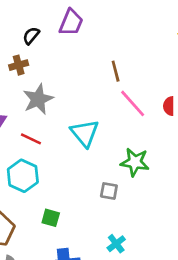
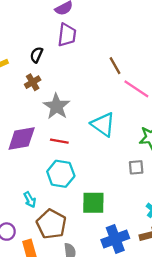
green square: (51, 218) -> (93, 203), size x1.5

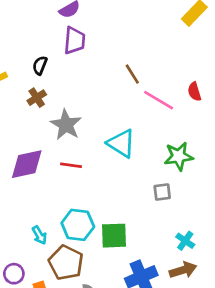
cyan hexagon: (61, 174) -> (78, 225), moved

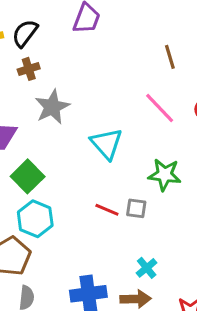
black semicircle: (40, 65) -> (25, 33), moved, size x1.4
brown line: (132, 74) -> (170, 57), moved
red line: (71, 165) -> (107, 210), moved
green square: (114, 236) -> (28, 176), moved, turned 32

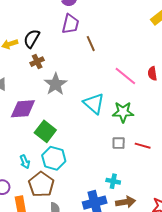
brown line: (170, 57) -> (91, 44), moved
green star: (165, 175) -> (123, 112), moved
red line: (107, 210) -> (143, 146), moved
cyan cross: (147, 268) -> (113, 181), moved, turned -32

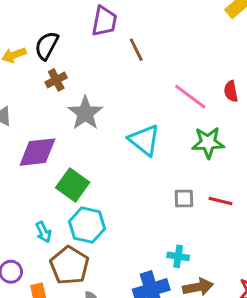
green star: (123, 112) -> (208, 143), moved

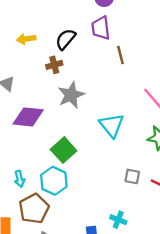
purple trapezoid: (104, 21) -> (101, 28), turned 150
black semicircle: (47, 46) -> (66, 39), moved
green square: (73, 185) -> (64, 150), moved

